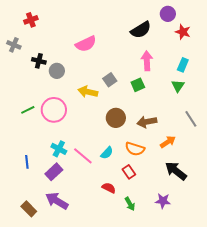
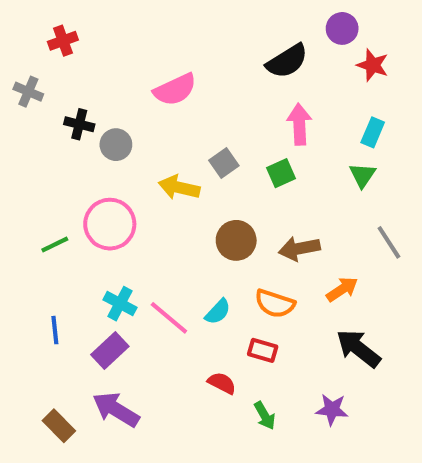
green line: (28, 110) -> (55, 244), moved
red rectangle: (129, 172) -> (263, 350), turned -40

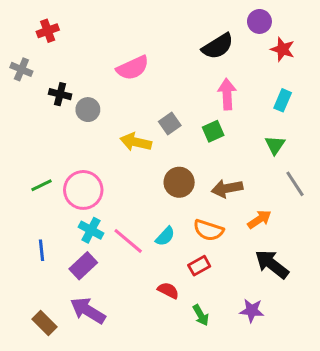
green triangle: (362, 175) -> (275, 145), moved
pink circle: (110, 224) -> (83, 190), moved
red rectangle: (263, 350) -> (199, 266), turned -45

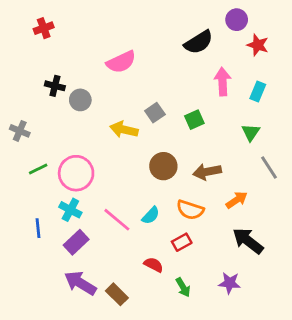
gray cross: (21, 69) -> (20, 131), moved
pink arrow: (227, 94) -> (223, 82), moved
cyan cross: (91, 230) -> (70, 210), moved
brown rectangle: (45, 323) -> (117, 294), moved

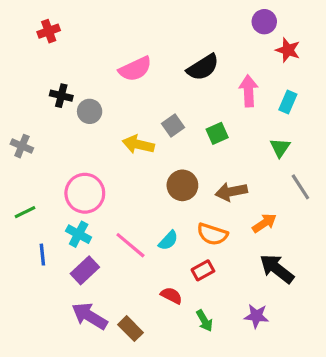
black semicircle: (199, 42) -> (203, 67), moved
green line: (38, 169) -> (25, 212), moved

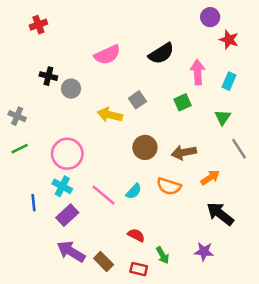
green square: (217, 133) -> (183, 102), moved
green line: (25, 212) -> (20, 149), moved
red rectangle: (203, 270) -> (139, 269), moved, turned 42

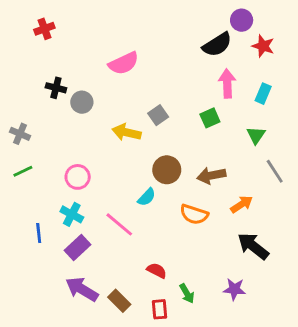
black semicircle: (161, 53) -> (217, 45), moved
pink circle: (67, 154) -> (78, 177), size x0.7
cyan semicircle: (134, 191) -> (147, 197), moved
red rectangle: (139, 269) -> (160, 309), turned 72

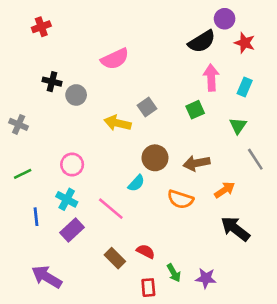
green line: (23, 171) -> (23, 174), moved
purple arrow: (82, 289) -> (47, 277), moved
purple star: (234, 289) -> (206, 278), moved
brown rectangle: (119, 301) -> (115, 258), moved

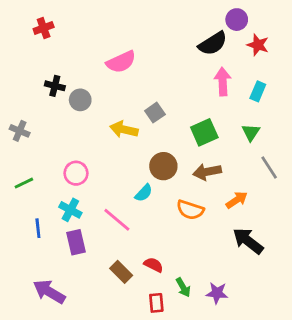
green square: (195, 110) -> (204, 132), moved, size x1.4
purple rectangle: (72, 230) -> (76, 242), turned -60

